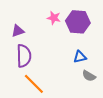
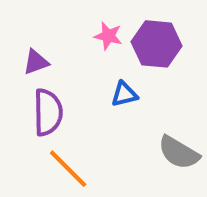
blue triangle: (80, 57) -> (124, 94), moved
gray semicircle: (89, 76) -> (179, 153), size x1.5

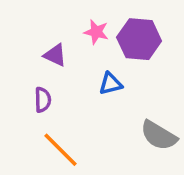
purple triangle: (36, 62) -> (55, 55), moved, turned 45
purple semicircle: (48, 112) -> (43, 100), size x0.6

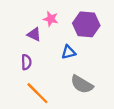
pink star: (96, 32) -> (51, 19), moved
gray semicircle: (159, 135) -> (82, 84), moved

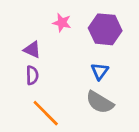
purple triangle: (34, 34) -> (32, 50), moved
blue triangle: (69, 52) -> (100, 71), moved, turned -40

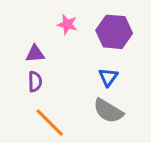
purple triangle: (32, 50) -> (35, 54), turned -30

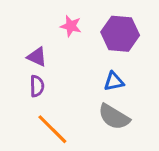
purple triangle: (35, 54) -> (37, 57), turned 30
blue triangle: (108, 77) -> (114, 81), turned 42

